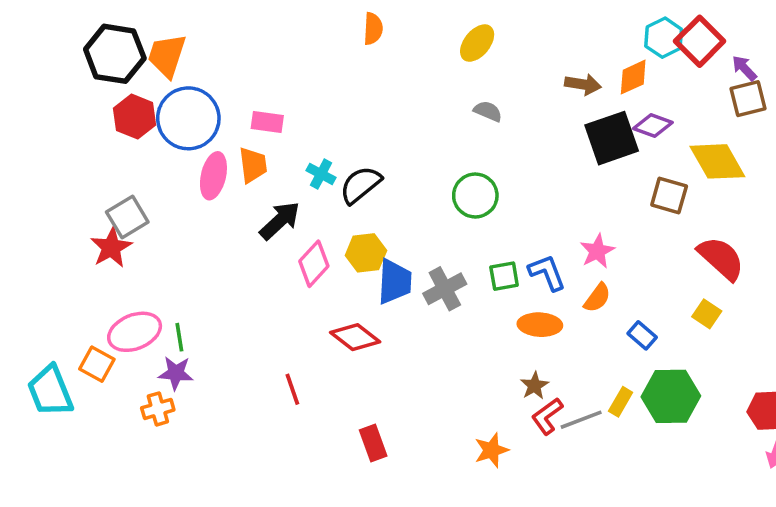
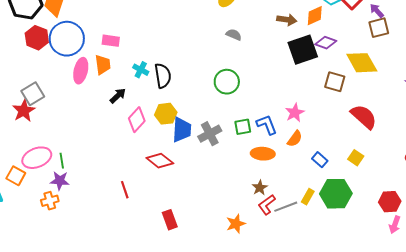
black semicircle: (361, 185) -> (163, 76), turned 120
black arrow: (280, 221) -> (118, 96), size x0.7
yellow square: (707, 314) -> (356, 158), moved

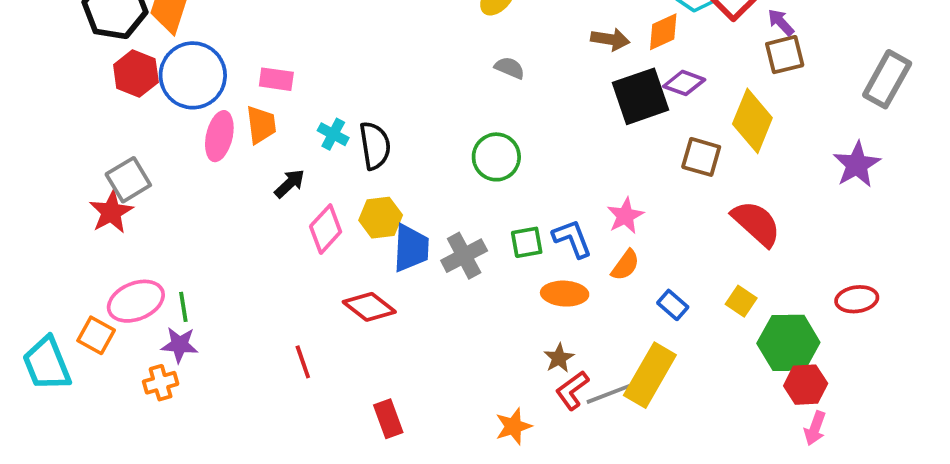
yellow diamond: (362, 63) -> (752, 121), turned 52
green hexagon: (336, 194) -> (788, 343), moved
yellow rectangle: (308, 197) -> (650, 375), size x2.0

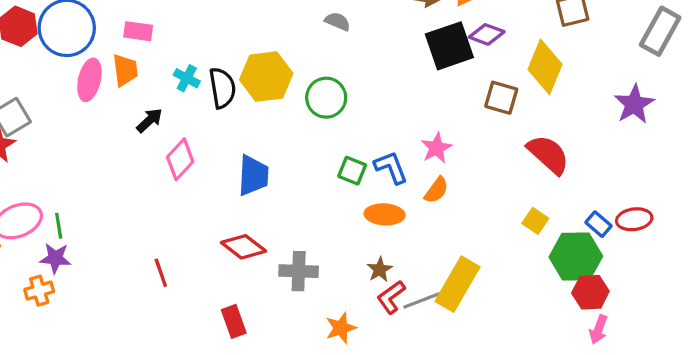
yellow hexagon: (381, 218) -> (266, 77), moved, size x1.4
green square: (527, 242) -> (352, 171), turned 32
gray cross: (464, 256) -> (299, 271), moved, turned 30
blue rectangle: (673, 305) -> (599, 224), moved
red diamond: (369, 307) -> (243, 247), moved

